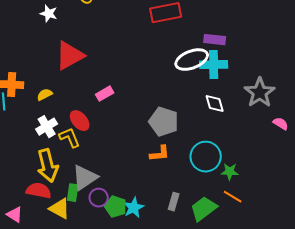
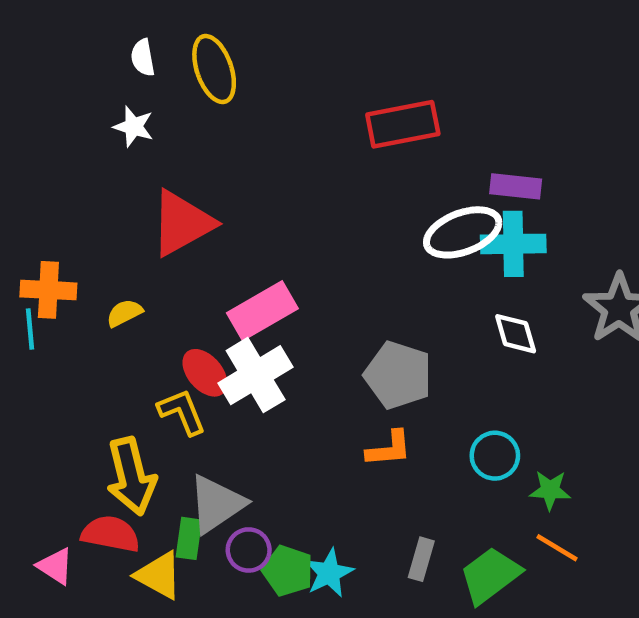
pink rectangle: (105, 94) -> (262, 311), size x1.6
white cross: (47, 127) -> (256, 375), moved, size x1.4
cyan circle: (206, 157) -> (495, 456), size x0.7
pink triangle: (15, 215) -> (55, 566), moved

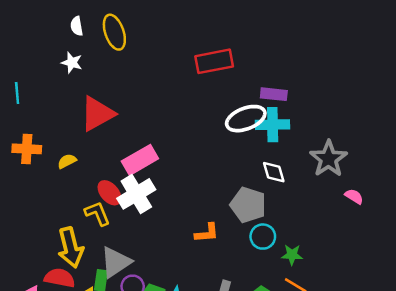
cyan line: (30, 329) -> (17, 93), moved
gray pentagon: (398, 375) -> (248, 205), moved

